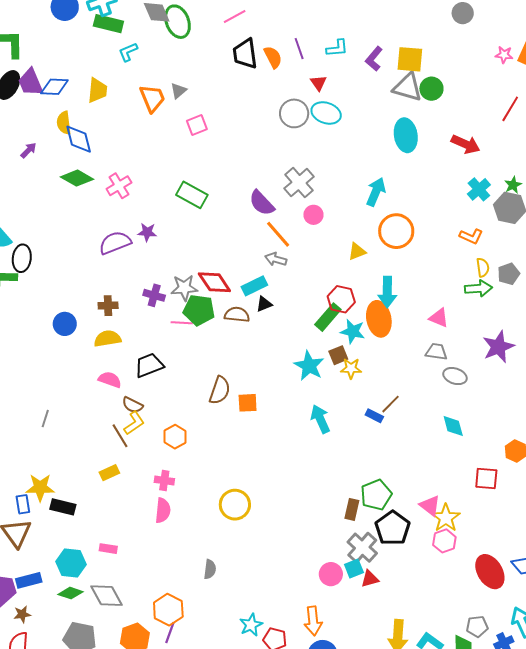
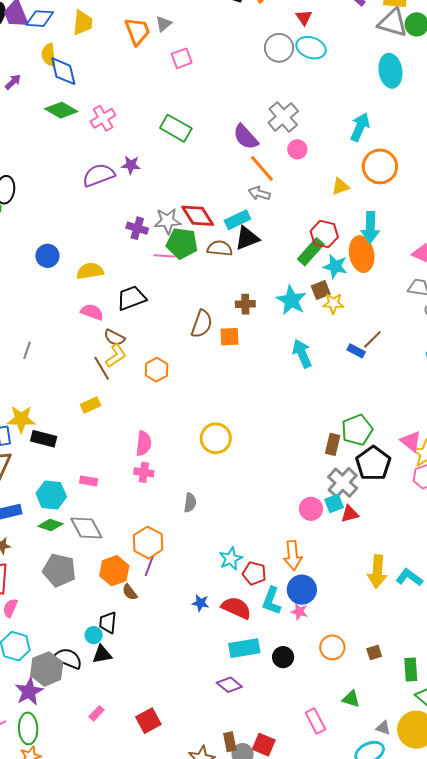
black triangle: (264, 304) -> (247, 238), size x1.5
brown cross: (108, 306) -> (245, 304), moved
pink cross: (164, 480) -> (144, 472), moved

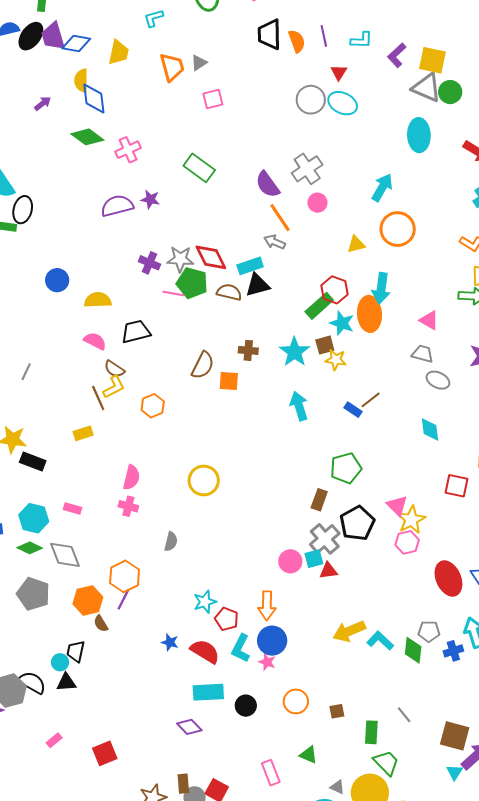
green pentagon: (357, 430) -> (346, 468), moved
yellow arrow: (377, 572) -> (349, 631), turned 56

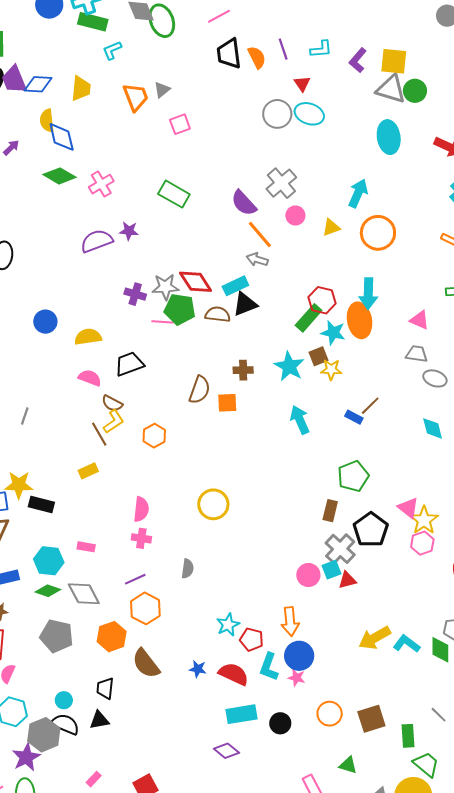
yellow triangle: (356, 244) -> (331, 228), moved
purple line: (123, 599) -> (135, 579), moved, turned 45
brown semicircle: (101, 624) -> (146, 663), moved, size x1.8
cyan circle: (60, 662) -> (64, 700), moved
brown square: (337, 711) -> (371, 719), size x1.8

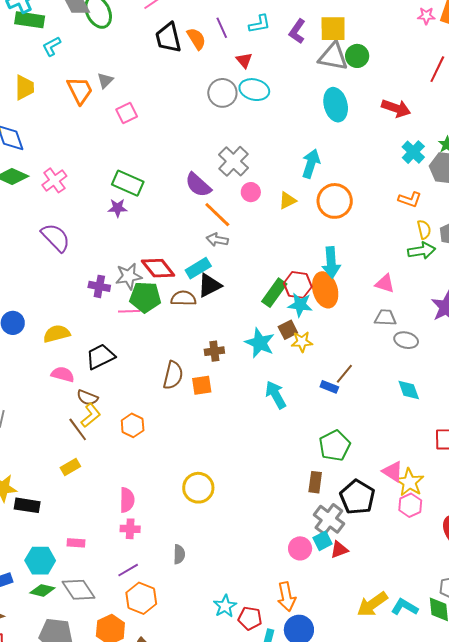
purple star: (129, 231) -> (118, 208), moved
purple semicircle: (97, 241) -> (56, 238), turned 72
red hexagon: (322, 300) -> (298, 285), moved

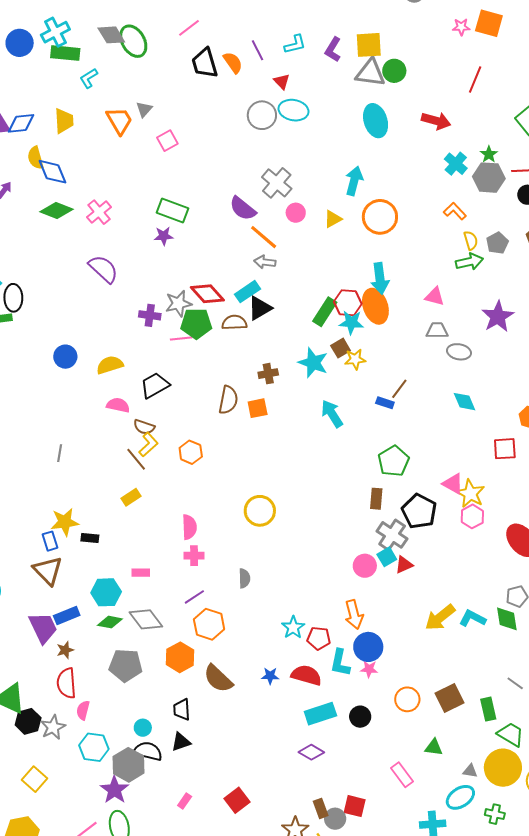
orange L-shape: (410, 199) -> (455, 211), turned -150
black rectangle: (27, 505) -> (90, 538), size x0.7

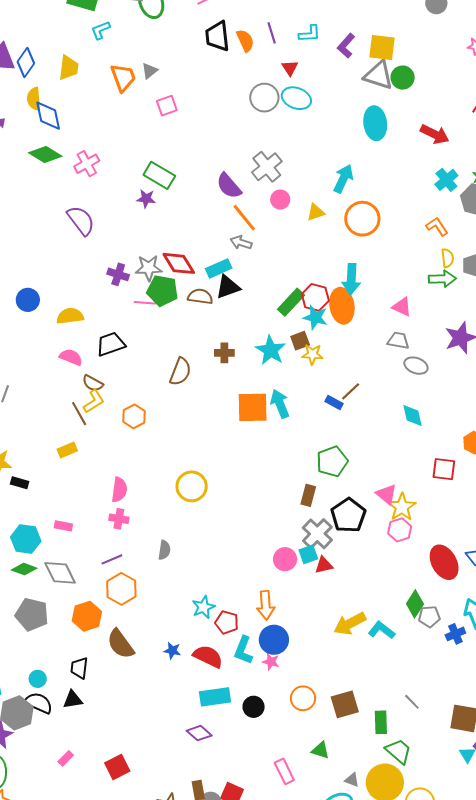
blue diamond: (21, 123) -> (26, 62), turned -60
orange square: (258, 408) -> (253, 407), moved, size x1.6
green diamond: (507, 619) -> (415, 604), moved, turned 32

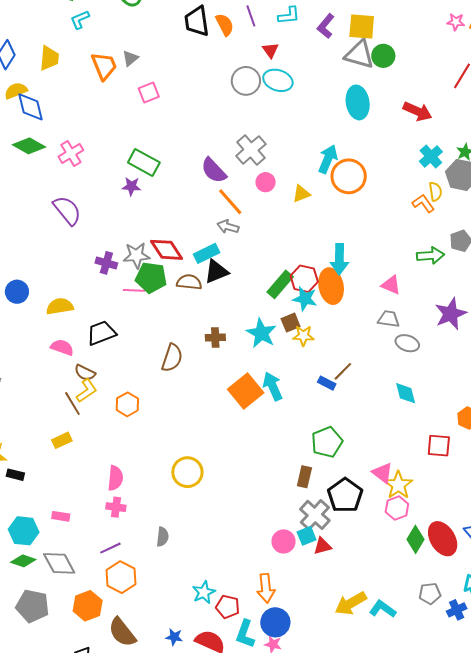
yellow semicircle: (34, 99) -> (16, 91), turned 75
orange circle: (362, 219) -> (349, 176), moved
yellow semicircle: (447, 258) -> (435, 192), moved
orange square: (253, 407) -> (246, 391), turned -36
green diamond: (415, 604) -> (416, 539), moved

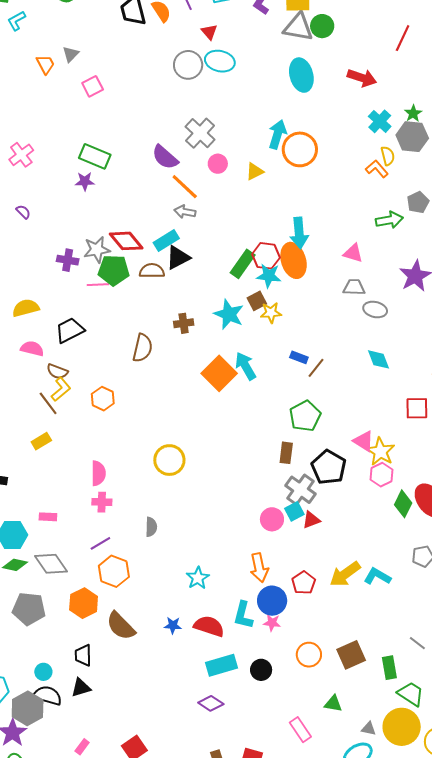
orange trapezoid: (104, 66) -> (45, 64), size x0.7
purple semicircle: (67, 210) -> (23, 212), size x0.5
brown line: (343, 371) -> (316, 368), moved
red pentagon: (228, 607) -> (304, 583), moved, turned 30

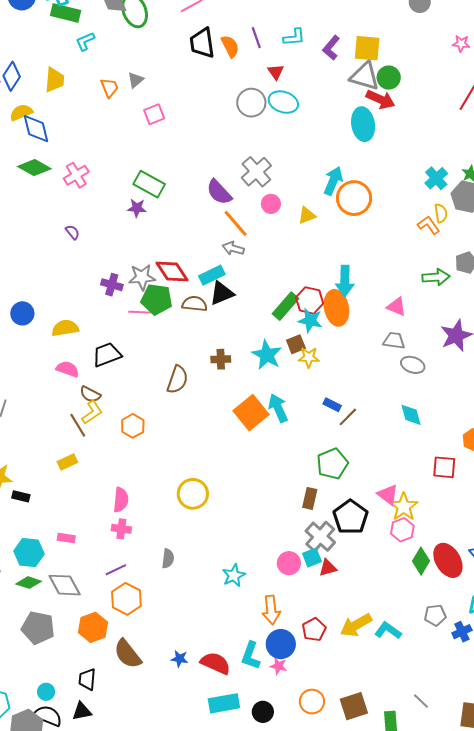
red arrow: (362, 78) -> (380, 99), moved
cyan star: (198, 578) -> (234, 575), moved

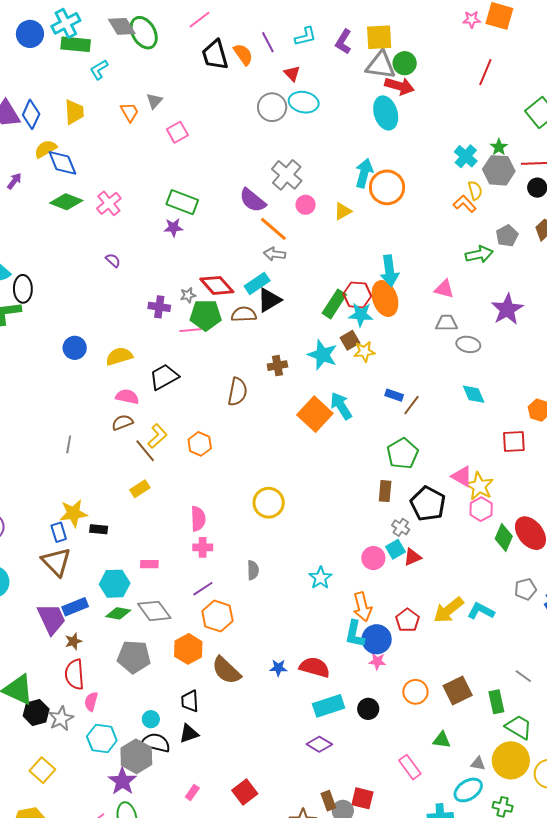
gray star: (142, 277) -> (188, 295), size x0.6
brown semicircle: (90, 394) -> (122, 422), moved, turned 140
gray cross: (320, 537) -> (401, 527), size x0.6
cyan L-shape: (251, 656) -> (355, 634), moved

